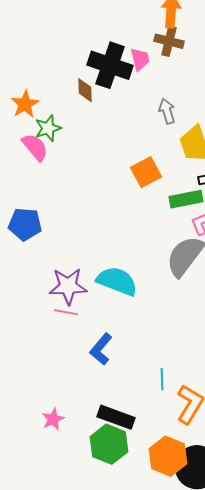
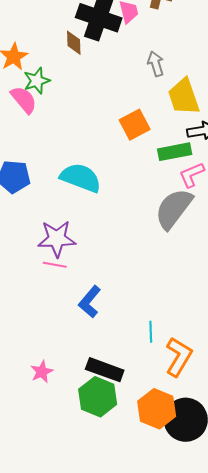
cyan semicircle: (117, 281) -> (81, 178), moved

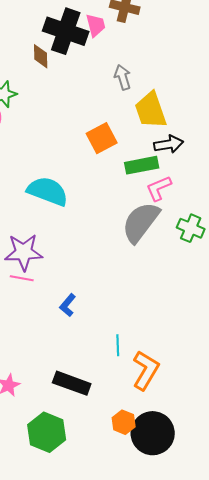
blue L-shape: (90, 302) -> (68, 305), moved, size x0.7
green hexagon: (98, 397) -> (47, 432), moved
orange hexagon: (157, 409) -> (124, 422), size x0.6

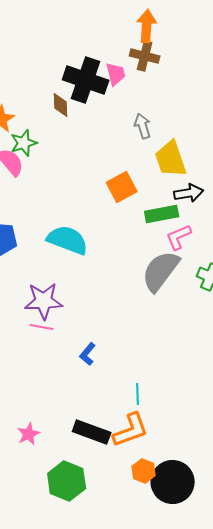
orange L-shape: (146, 370) -> (131, 430), moved, turned 39

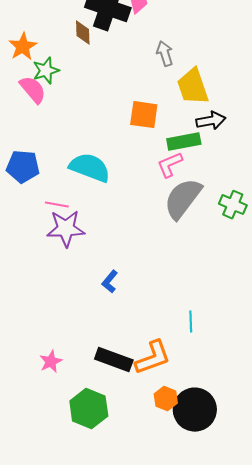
orange square: (122, 187) -> (144, 115), turned 36
pink L-shape: (179, 237) -> (170, 165), moved
pink line: (42, 327) -> (57, 205), moved
cyan line: (138, 394) -> (191, 322), moved

